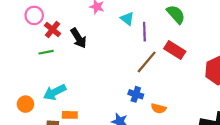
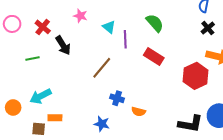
pink circle: (34, 15) -> (12, 24), moved
red cross: (53, 29) -> (43, 27), moved
brown line: (147, 62) -> (102, 68), moved

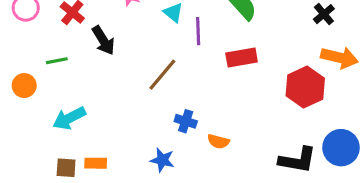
red rectangle: (154, 57) -> (242, 58), turned -42
orange circle: (13, 107) -> (24, 86), moved
orange rectangle: (55, 118) -> (96, 163), moved

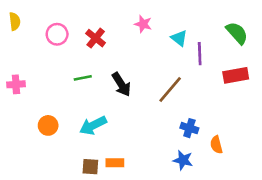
black arrow: (103, 40) -> (121, 84), moved
orange circle: (24, 86) -> (48, 125), moved
orange semicircle: (218, 141) -> (216, 145), turned 60
blue star: (162, 160) -> (183, 160), moved

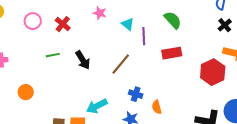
cyan arrow: (93, 125) -> (97, 106), moved

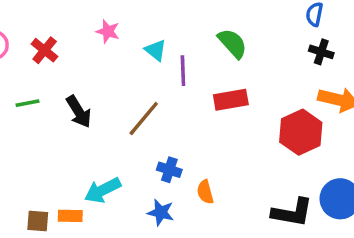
black cross: (225, 25) -> (321, 52), turned -32

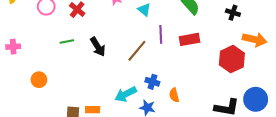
black cross: (321, 52) -> (233, 13), moved
purple line: (183, 71) -> (161, 34), moved
cyan arrow: (103, 190) -> (126, 94), moved

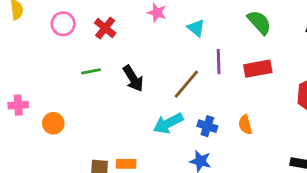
pink cross: (13, 47) -> (18, 105), moved
cyan arrow: (126, 94) -> (168, 123), moved
orange semicircle: (174, 95) -> (245, 125), moved

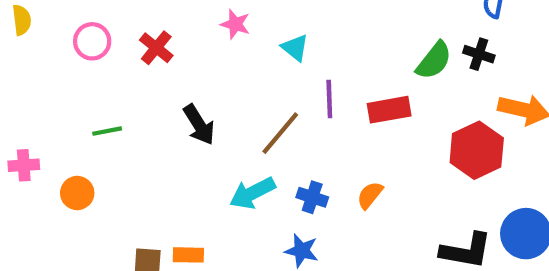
green semicircle: (259, 22) -> (434, 61), moved, turned 80
green line: (91, 71) -> (107, 131), moved
orange semicircle: (245, 125) -> (370, 195), turned 54

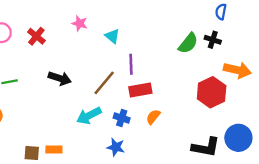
red rectangle: (389, 110) -> (140, 90), moved
black arrow: (199, 125) -> (60, 78), turned -40

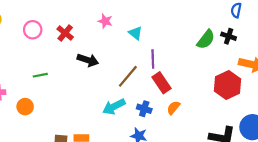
black arrow: (60, 78) -> (88, 60), moved
red rectangle: (140, 90) -> (161, 83), turned 66

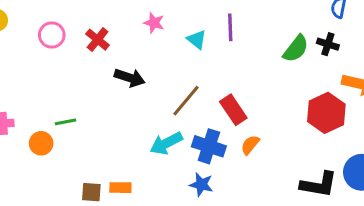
purple line: (153, 59) -> (230, 27), moved
green line: (40, 75) -> (65, 122), moved
blue cross: (144, 109) -> (209, 146), size x1.5

